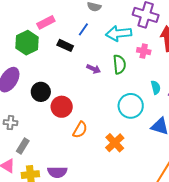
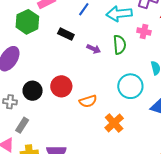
black rectangle: (65, 45) -> (66, 34), moved
black circle: (41, 92) -> (33, 91), moved
orange semicircle: (80, 130) -> (88, 101), moved, turned 42

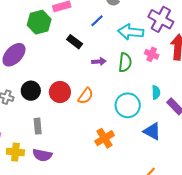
purple arrow: (94, 49) -> (99, 62), turned -40
orange semicircle: (88, 101) -> (86, 96), moved, turned -48
gray rectangle: (22, 125) -> (38, 126), moved, turned -49

